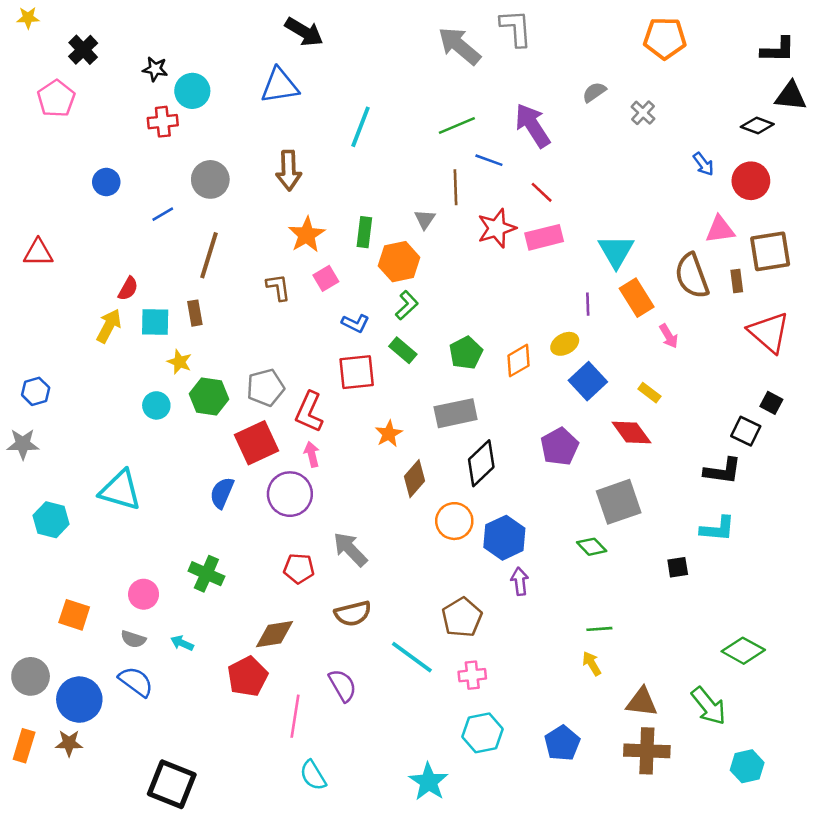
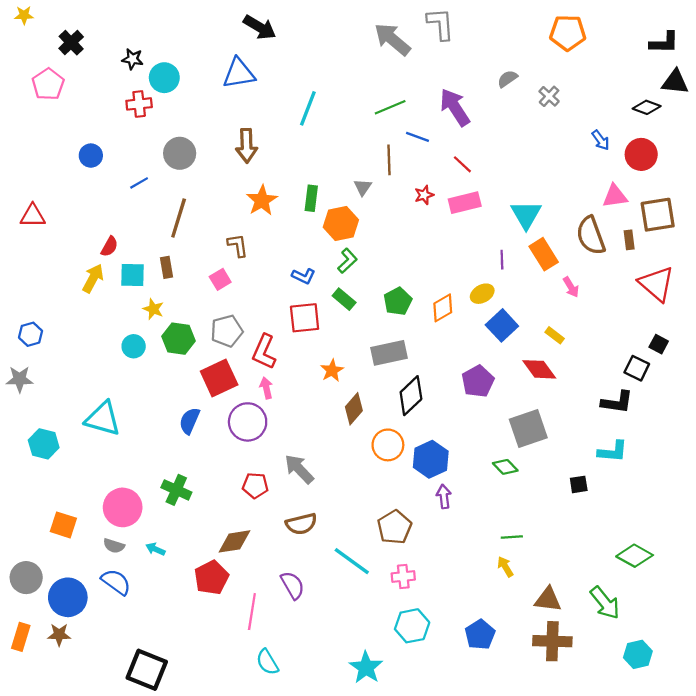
red star: (497, 228) -> (424, 195), size x0.6
pink square: (326, 278) -> (220, 279), moved
pink circle: (144, 594) -> (123, 507), size x1.5

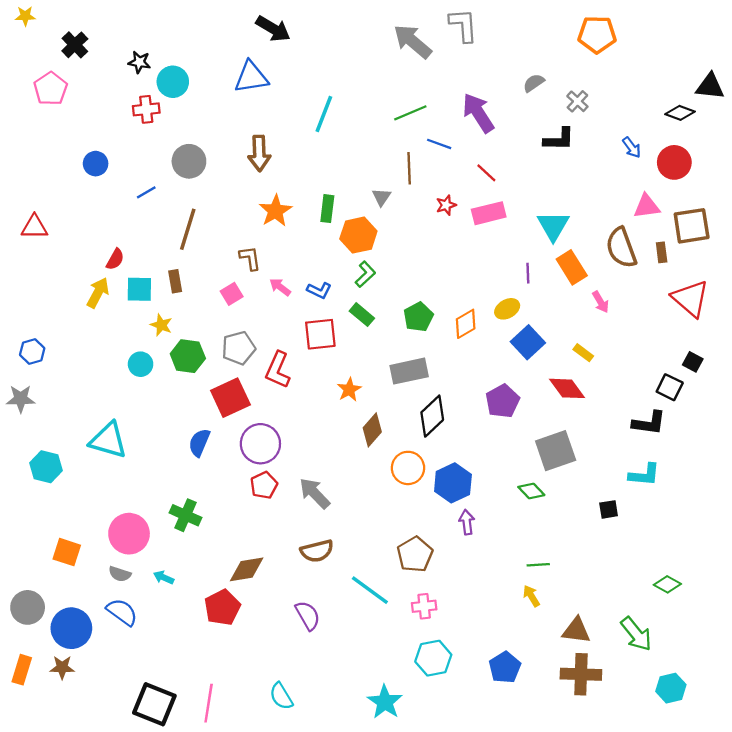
black L-shape: (664, 43) -> (559, 139), moved
pink arrow: (266, 388) -> (280, 287), moved, turned -40
red pentagon: (255, 485) -> (264, 485), moved, turned -30
green diamond: (635, 556) -> (667, 584), size x0.7
pink line: (252, 612) -> (209, 703), moved

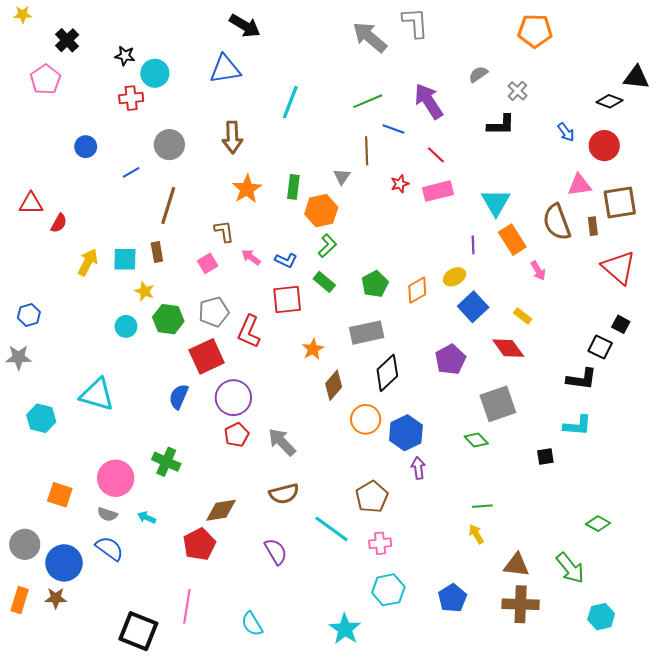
red semicircle: (115, 259) -> (59, 223), moved
pink line: (209, 703) -> (187, 606), moved

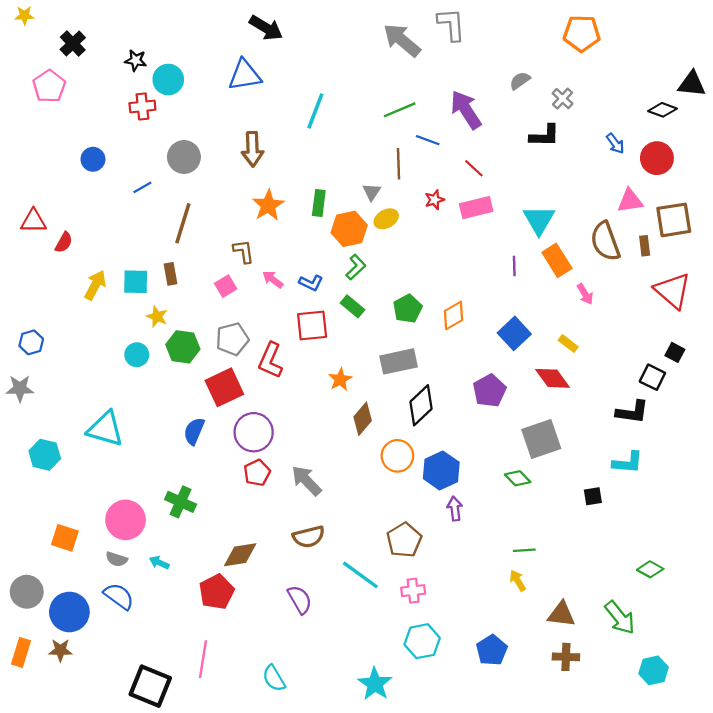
yellow ellipse: (454, 277) -> (386, 219), moved
brown cross: (521, 604) -> (566, 657), size x0.7

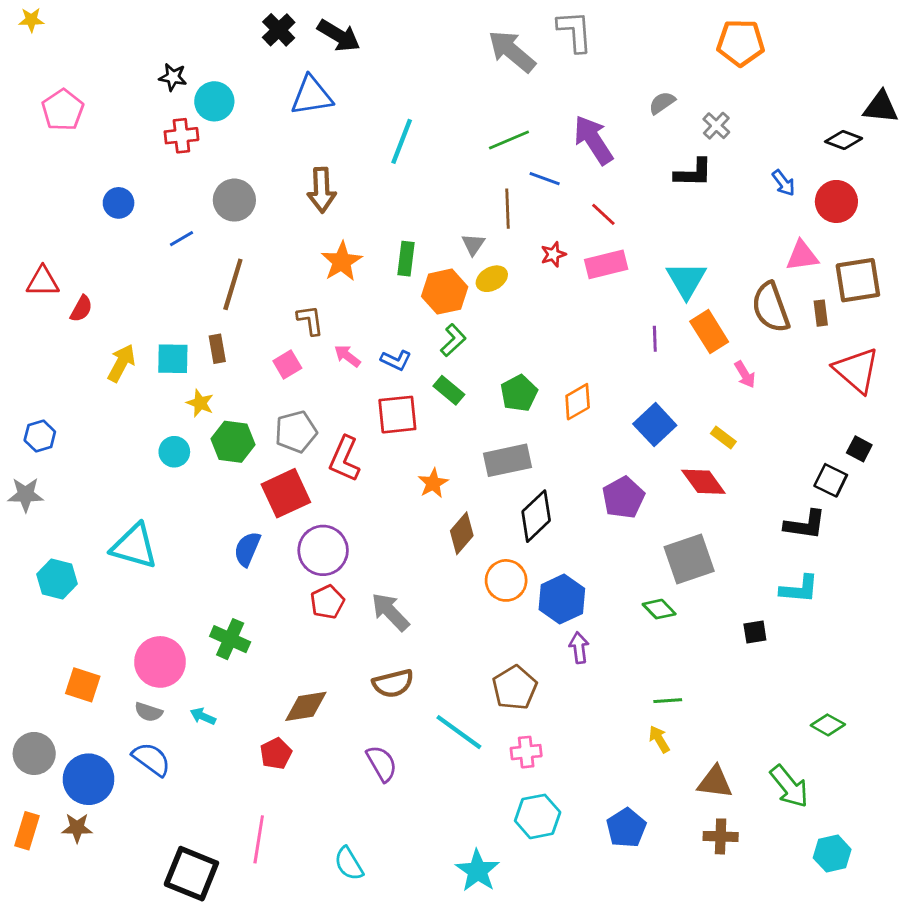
black cross: (73, 44) -> (279, 30), moved
red pentagon: (217, 592) -> (276, 753), size x0.7

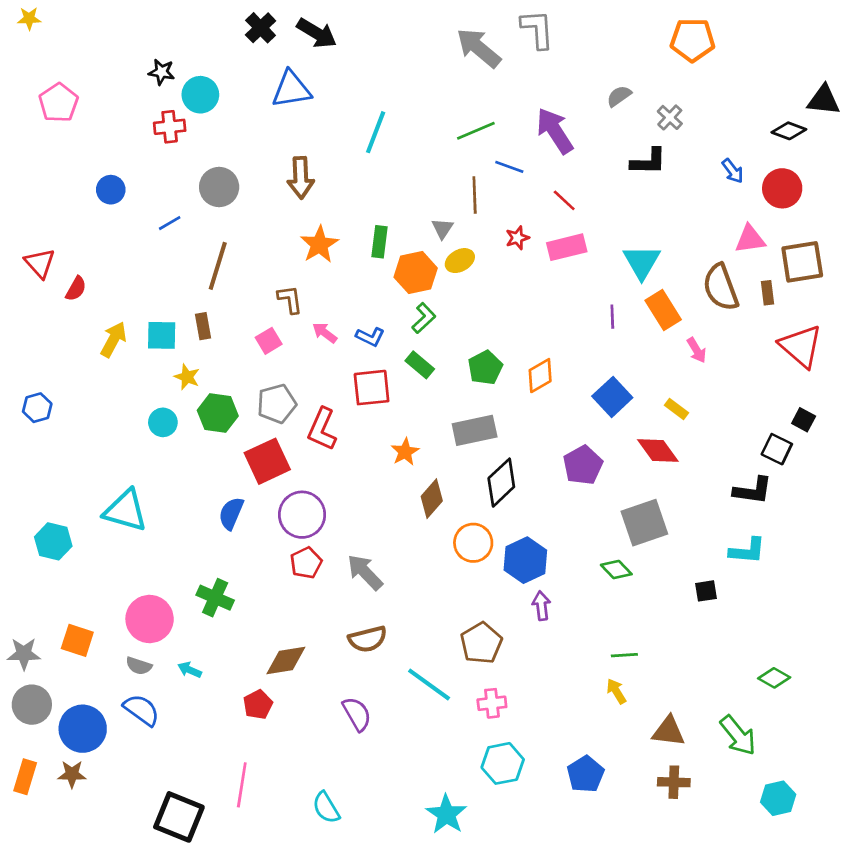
red triangle: (43, 282) -> (40, 263), turned 48
gray star: (26, 495) -> (24, 654), moved

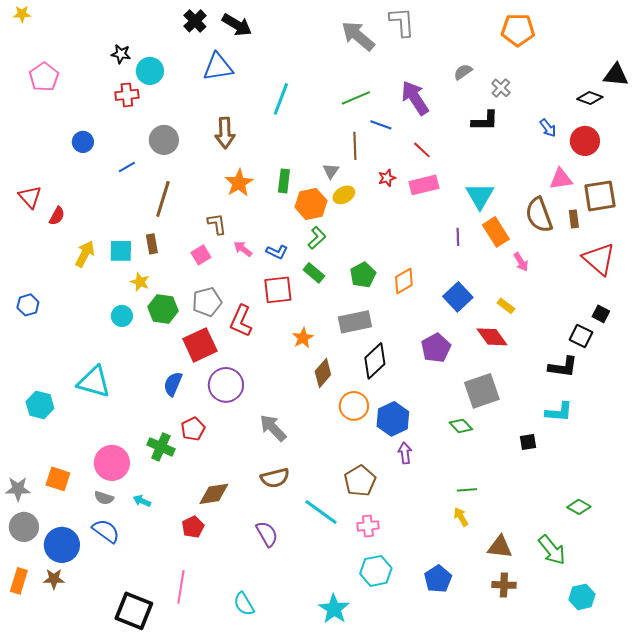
red pentagon: (306, 563) -> (193, 429), moved

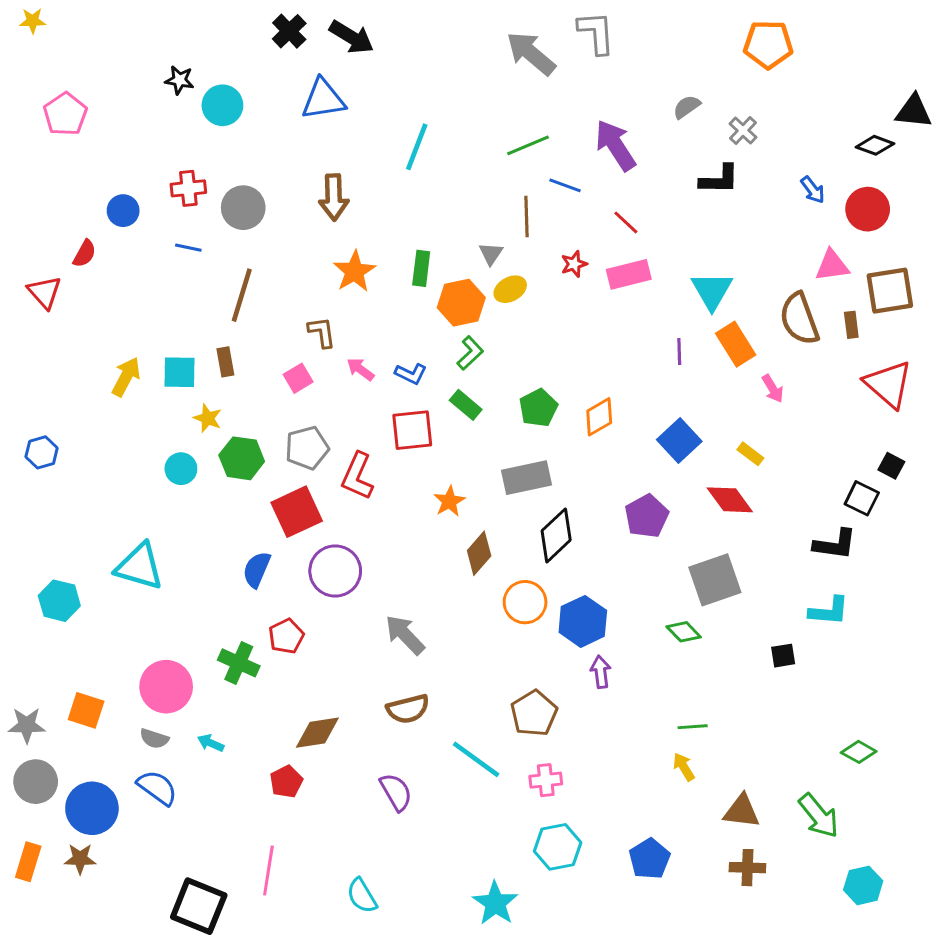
red cross: (127, 95) -> (188, 188), moved
blue line: (127, 167) -> (188, 248), turned 42
red semicircle: (57, 216) -> (85, 254), moved

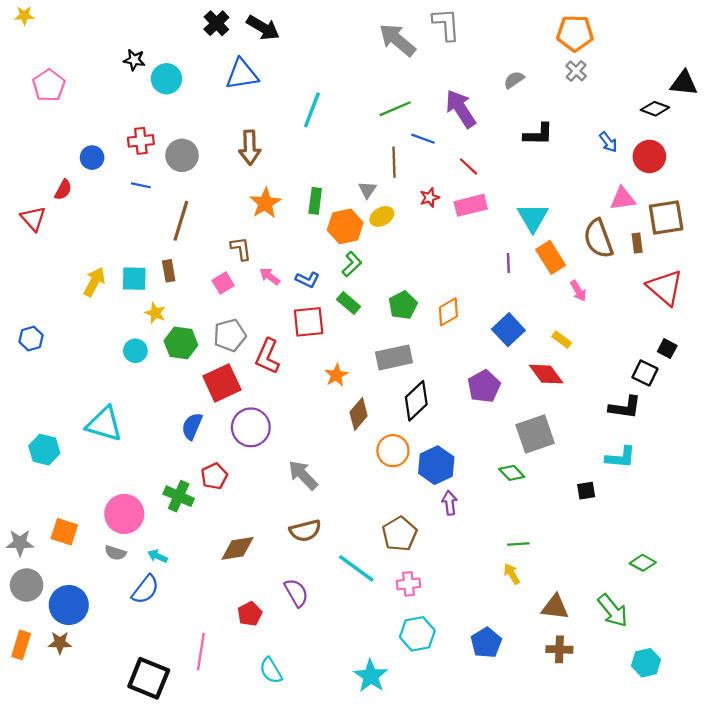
gray cross: (743, 131) -> (576, 71), moved
red pentagon: (286, 782) -> (250, 614), moved
blue semicircle: (157, 788) -> (145, 589), moved, turned 92

